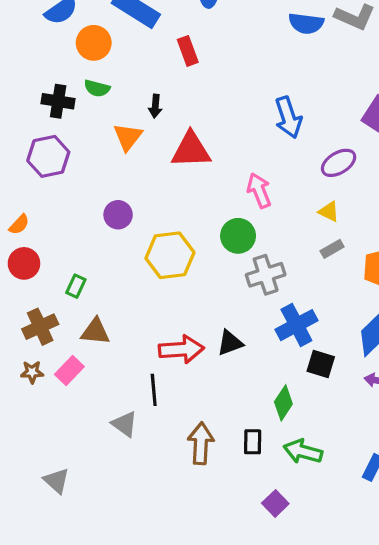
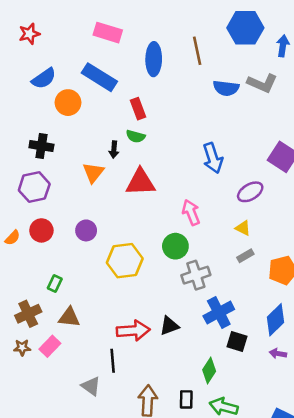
green semicircle: (97, 88) -> (136, 136), moved
red circle: (24, 263) -> (41, 230), moved

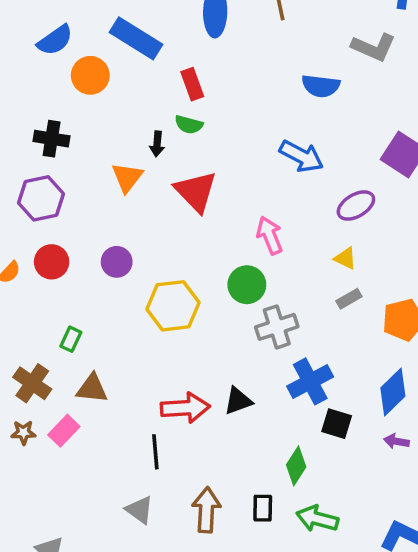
blue semicircle: (226, 88) -> (321, 86), moved
blue arrow: (213, 158) -> (301, 156), turned -44
red triangle: (140, 182) -> (196, 191), turned 48
brown cross: (28, 314) -> (32, 383), turned -30
gray triangle: (91, 386) -> (140, 510), moved

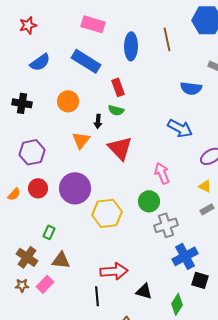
orange circle: (90, 75) -> (68, 101), moved
black cross: (52, 139) -> (22, 103), moved
purple circle: (117, 262) -> (75, 188), size x1.8
black triangle: (238, 401) -> (144, 291), moved, turned 36

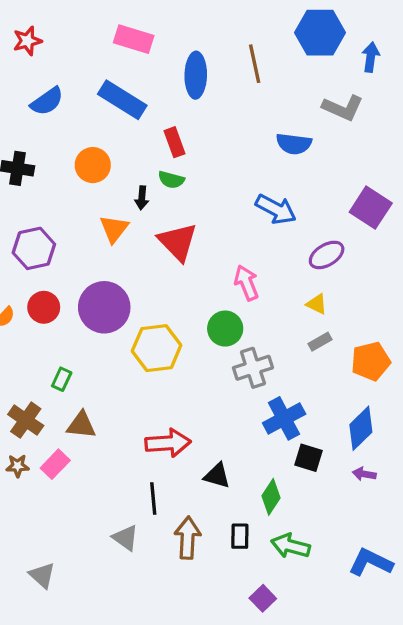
black line: (97, 296) -> (153, 499), moved

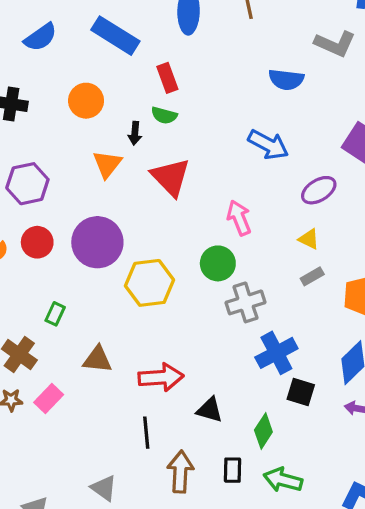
brown triangle: (81, 425) -> (97, 359), moved
gray triangle: (125, 538) -> (104, 488), moved

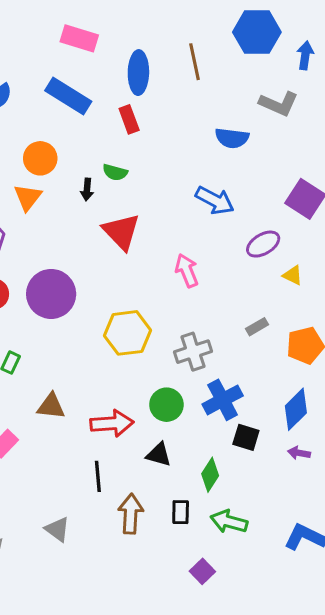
red rectangle: (167, 78) -> (129, 119), moved
orange triangle: (107, 164) -> (28, 197), moved
yellow triangle: (309, 239) -> (293, 275), moved
green circle: (218, 263) -> (166, 405), moved
yellow hexagon: (149, 283) -> (128, 333), moved

